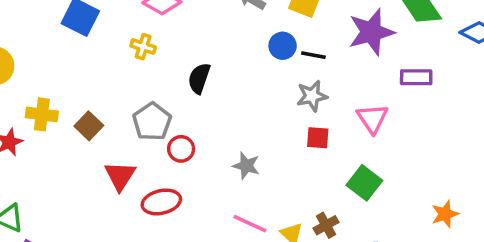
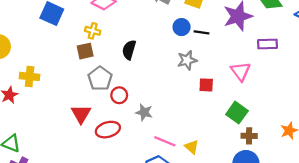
gray star: (312, 96) -> (187, 60), moved
brown square: (89, 126) -> (85, 51), moved, turned 36
gray star: (246, 166) -> (144, 112), moved
brown cross: (326, 225) -> (249, 136), moved, turned 32

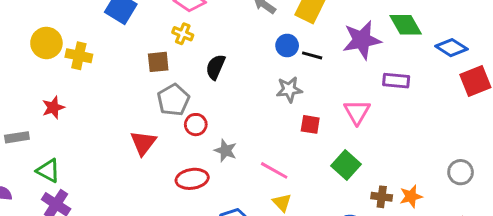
yellow cross: (93, 31) -> (183, 34), moved
yellow cross: (30, 76) -> (79, 56), moved
red ellipse: (108, 130) -> (192, 179), moved
brown cross: (249, 136) -> (382, 197), moved
pink line: (165, 141) -> (274, 170), moved

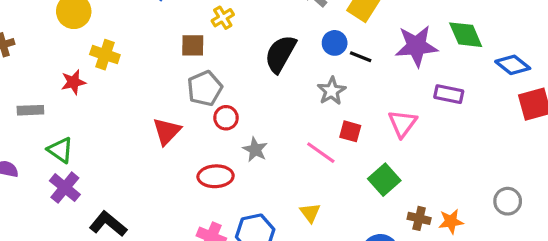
yellow cross: (183, 34) -> (223, 18), turned 30
yellow cross: (79, 56) -> (105, 55), moved
black semicircle: (215, 67) -> (280, 54), moved, size x1.4
gray star: (289, 89) -> (332, 91), turned -30
pink line: (274, 170) -> (321, 153), moved

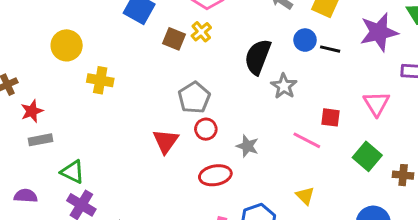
brown square: (193, 45) -> (174, 39), moved, turned 30
red star: (73, 82) -> (32, 111), moved
gray star: (332, 91) -> (284, 86), moved
red circle: (226, 118) -> (206, 129), moved
brown cross: (419, 218) -> (403, 175), moved

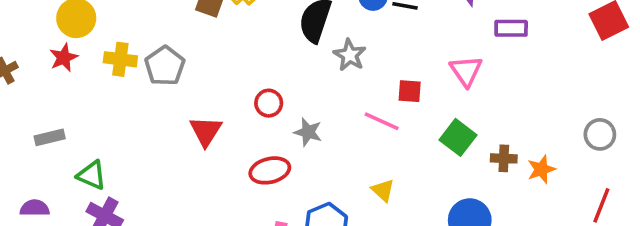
gray pentagon: (194, 98) -> (165, 66), moved
red star: (32, 111) -> (64, 58), moved
red circle: (206, 129) -> (269, 103), moved

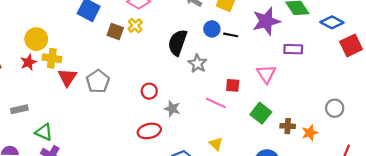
yellow cross: (120, 59) -> (52, 58), moved
gray pentagon: (165, 66) -> (98, 81), moved
red triangle: (206, 131) -> (67, 77), moved
gray circle: (600, 134) -> (335, 108), moved

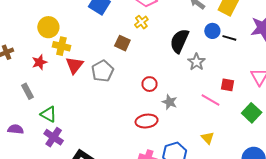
brown square: (115, 32) -> (122, 43), moved
red star: (28, 62) -> (39, 62), moved
gray rectangle: (19, 109) -> (28, 91), turned 70

